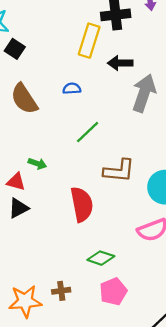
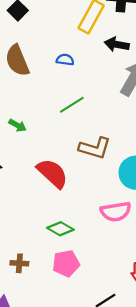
red semicircle: (82, 204) -> (52, 173), turned -48
brown cross: (61, 291) -> (19, 263), moved

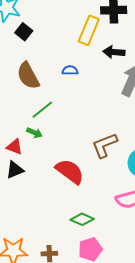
green line: (72, 105) -> (42, 110), moved
brown L-shape: (95, 148) -> (105, 145), turned 148

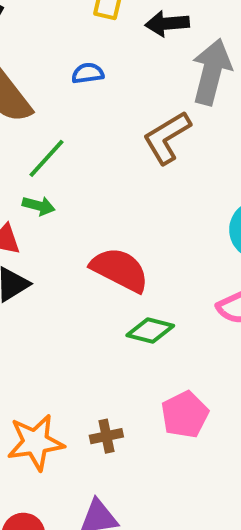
brown L-shape: (105, 145) -> (167, 138), moved
green diamond: (82, 219) -> (150, 330), moved

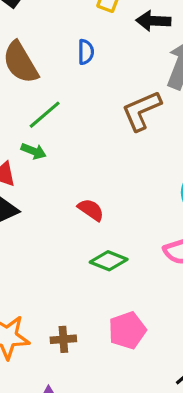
blue semicircle: (88, 73) -> (86, 52), turned 90
red semicircle: (120, 270) -> (91, 210), size x0.6

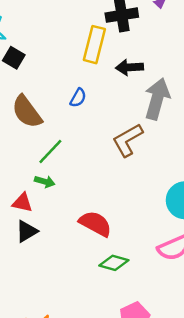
blue semicircle: (86, 52) -> (78, 98), turned 36
red semicircle: (91, 210) -> (95, 224), size x1.5

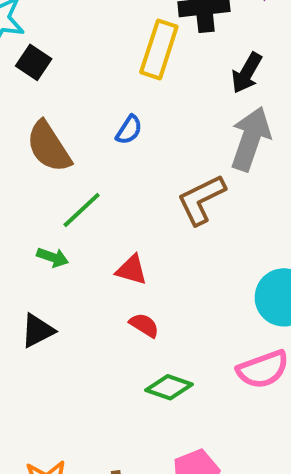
black arrow: (130, 67) -> (247, 73), moved, turned -60
green arrow: (45, 182) -> (53, 257), moved
red triangle: (22, 203) -> (132, 270), moved
red semicircle: (95, 224) -> (144, 325), size x0.6

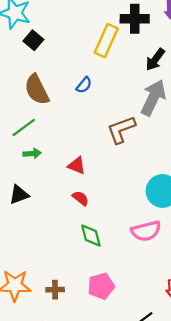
green line: (82, 210) -> (24, 127), moved
green arrow: (53, 257) -> (32, 153), turned -30
green diamond: (169, 387) -> (91, 235), turned 50

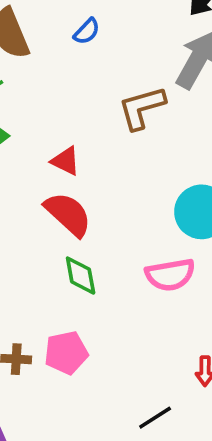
red semicircle: (81, 198) -> (68, 214), size x1.8
pink pentagon: (101, 286) -> (66, 353), moved

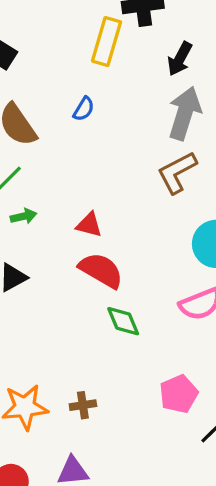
brown L-shape: (142, 108) -> (177, 172), moved
pink pentagon: (66, 353) -> (179, 394), moved

